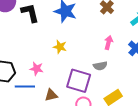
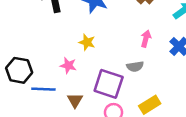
pink star: (37, 69) -> (68, 65), moved
brown triangle: (51, 95) -> (75, 100), turned -48

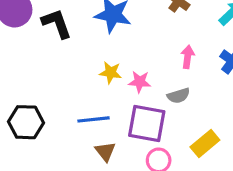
pink star: (68, 65) -> (140, 82), moved
blue line: (43, 89) -> (94, 119), moved

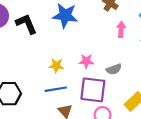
pink arrow: (188, 57) -> (121, 29), moved
yellow star: (111, 73) -> (56, 66), moved

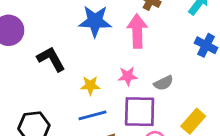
black L-shape: (26, 24) -> (51, 59), moved
pink arrow: (121, 29) -> (137, 31), moved, size x1.6

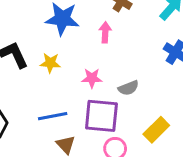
pink arrow: (137, 31) -> (105, 32), size x0.6
yellow star: (90, 85) -> (50, 63), moved

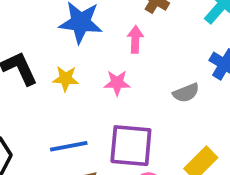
pink star: (92, 78) -> (117, 83), moved
gray semicircle: (128, 88) -> (186, 93), moved

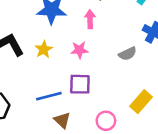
yellow star: (66, 79) -> (44, 49), turned -30
purple square: (131, 146) -> (80, 84), moved, size x0.7

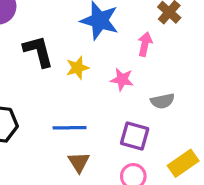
gray semicircle: (128, 54) -> (163, 101), moved
purple square: (80, 84) -> (135, 136), moved

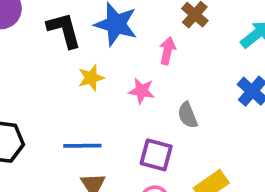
black L-shape: (38, 51) -> (64, 30), moved
gray semicircle: (163, 101) -> (188, 115), turned 80

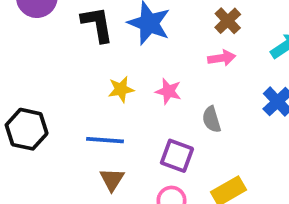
pink arrow: (167, 51) -> (222, 58), moved, turned 64
yellow star: (91, 78) -> (121, 89), moved

